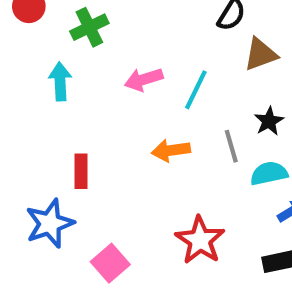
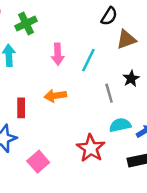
pink arrow: (144, 79) -> (58, 54), turned -75
orange arrow: (171, 150) -> (55, 96), moved
cyan semicircle: (269, 173) -> (120, 125), moved

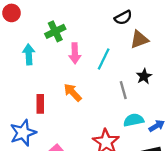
black semicircle: (109, 16) -> (123, 18), turned 30
green cross: (26, 24) -> (55, 31), moved
orange arrow: (55, 96) -> (73, 92), turned 54

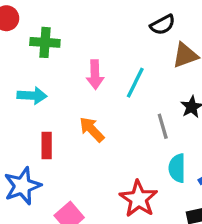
green cross: (55, 31) -> (45, 42), moved, turned 30
cyan arrow: (29, 54) -> (32, 96), moved, turned 96
cyan semicircle: (134, 120) -> (177, 168), turned -78

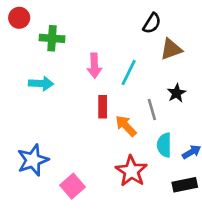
black semicircle: (163, 25) -> (152, 23), turned -30
orange arrow: (92, 129) -> (126, 126), moved
red rectangle: (47, 146) -> (103, 107), moved

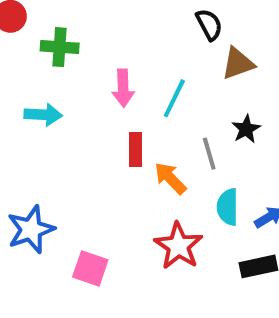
black semicircle: (152, 23) -> (209, 24), turned -60
pink square: (73, 186) -> (90, 268), turned -30

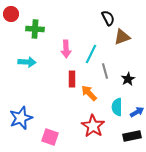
black star: (246, 129) -> (128, 79), moved
gray line: (209, 154) -> (105, 71), moved

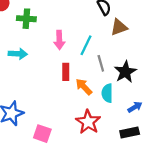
black star: (128, 79) -> (125, 72), size x1.5
cyan semicircle: (117, 107) -> (107, 93), moved

